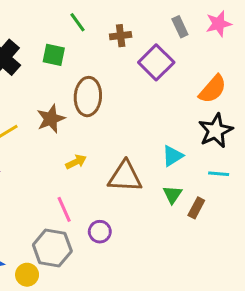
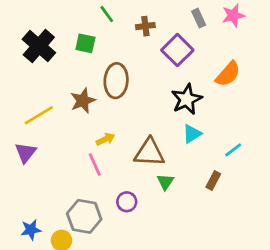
black star: (216, 131) -> (187, 99), moved
cyan line: (219, 174) -> (233, 150), turned -42
green triangle: (173, 195) -> (165, 182), moved
pink line: (64, 209) -> (95, 164), moved

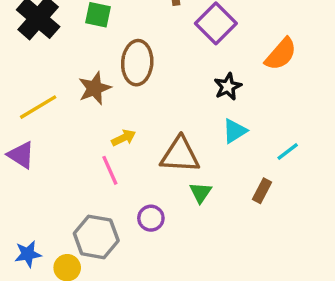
black star: (187, 99) -> (228, 87), size x0.7
purple triangle: (26, 153) -> (21, 155), turned -35

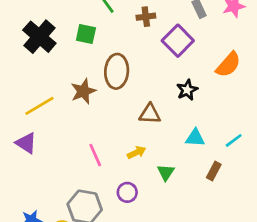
cyan triangle: (235, 131) -> (195, 138), moved, turned 36
yellow arrow: (124, 138) -> (137, 152), moved
brown triangle: (180, 155) -> (150, 114), moved, size x0.7

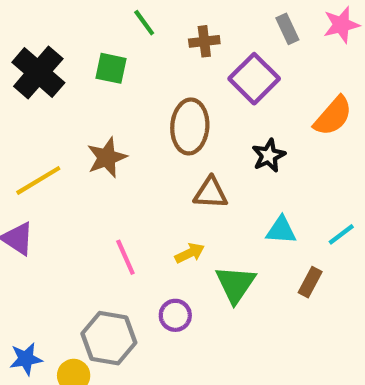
brown ellipse: (117, 71) -> (190, 126), moved
green triangle: (166, 172) -> (235, 284), size x1.5

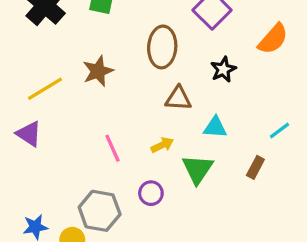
cyan triangle: (281, 230) -> (215, 127), moved

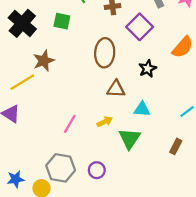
brown star: (98, 71) -> (44, 61), moved
pink line: (112, 148) -> (70, 124), turned 54
brown rectangle: (255, 167) -> (176, 146), moved
purple circle: (151, 193) -> (97, 170), moved

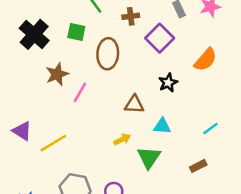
brown ellipse: (105, 53) -> (108, 54), moved
yellow line: (22, 82) -> (53, 143), moved
pink line: (70, 124) -> (80, 92), moved
brown rectangle: (176, 146) -> (198, 166), turned 35

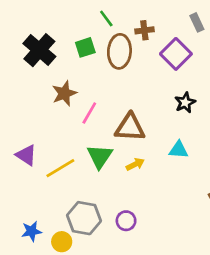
green square: (76, 32) -> (85, 47), turned -30
brown ellipse: (108, 54) -> (119, 51), moved
brown triangle: (134, 104) -> (130, 128), moved, size x1.4
green triangle: (149, 158) -> (100, 156), moved

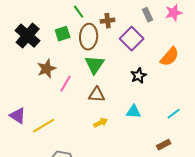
brown triangle: (130, 128) -> (97, 95), size x0.7
green triangle: (100, 156) -> (95, 65), moved

